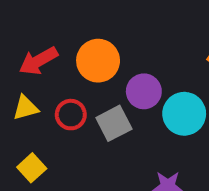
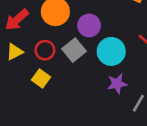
cyan circle: (184, 114) -> (111, 51), moved
yellow square: (32, 168) -> (41, 78), moved

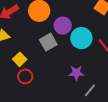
red circle: (45, 50) -> (25, 76), moved
cyan circle: (111, 51) -> (81, 38), moved

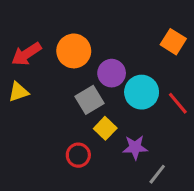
yellow square: (20, 59) -> (105, 128), moved
red circle: (25, 76) -> (78, 155), moved

